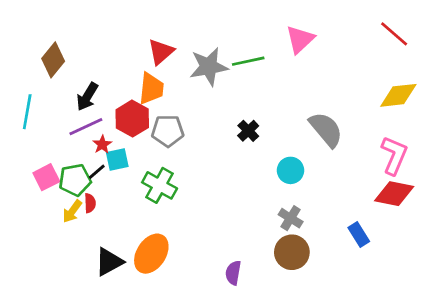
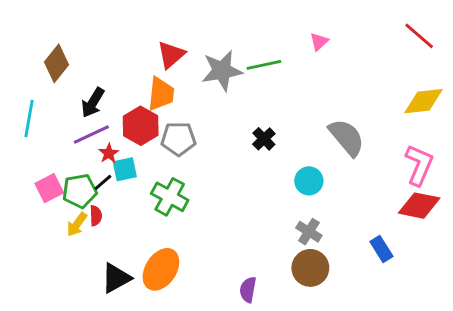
pink triangle: (300, 39) -> (319, 42), size x0.6

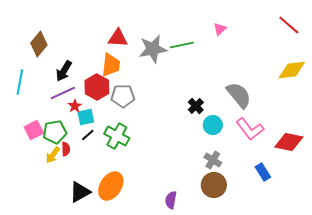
red triangle: (171, 55) -> (118, 38), turned 45
black cross: (264, 139) -> (196, 106), moved
pink L-shape: (419, 165) -> (250, 129), moved, turned 120
black line: (103, 182) -> (88, 135), moved

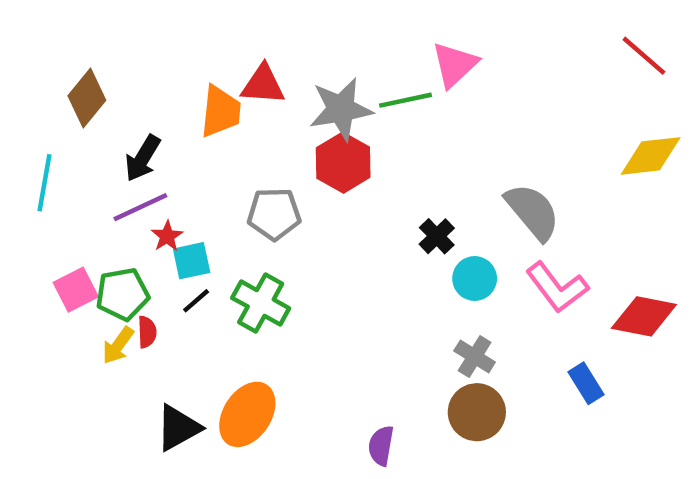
pink triangle: (220, 29) -> (455, 65), moved, size x1.6
orange trapezoid: (111, 65) -> (221, 111), moved
red hexagon: (97, 87) -> (343, 163), moved

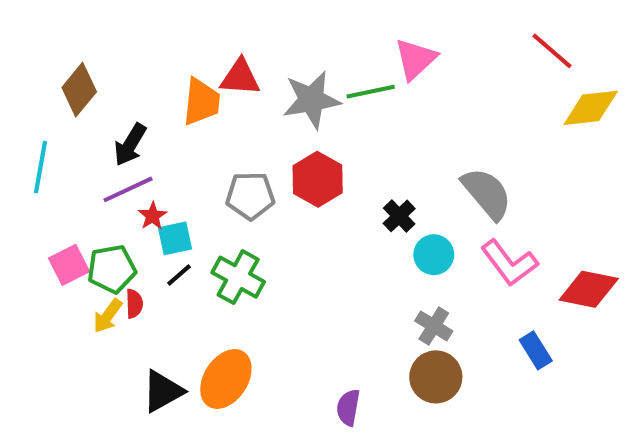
red line: (644, 56) -> (552, 51), moved
yellow diamond: (651, 156) -> (591, 108), moved
red hexagon: (343, 163) -> (318, 179), moved

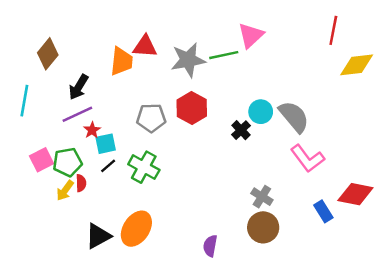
red line: (552, 51) -> (333, 30), turned 60
cyan circle: (434, 255) -> (261, 112), moved
red diamond: (589, 289) -> (355, 194), moved

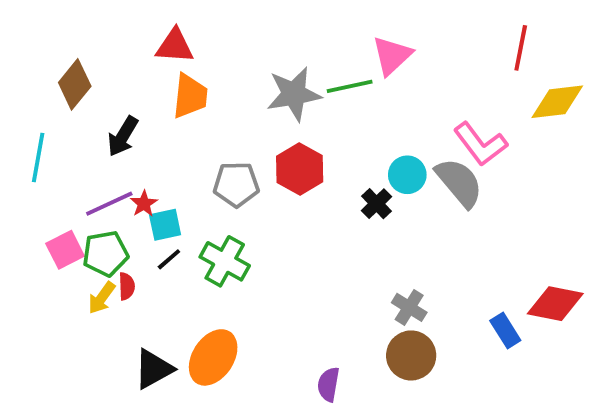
red triangle: (145, 46) -> (175, 46), moved
purple line: (77, 114) -> (109, 204), moved
pink L-shape: (307, 158) -> (480, 144), moved

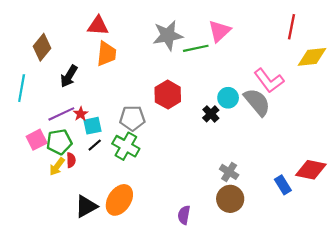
gray star: (294, 94) -> (168, 35), moved
gray pentagon: (236, 184) -> (132, 118), moved

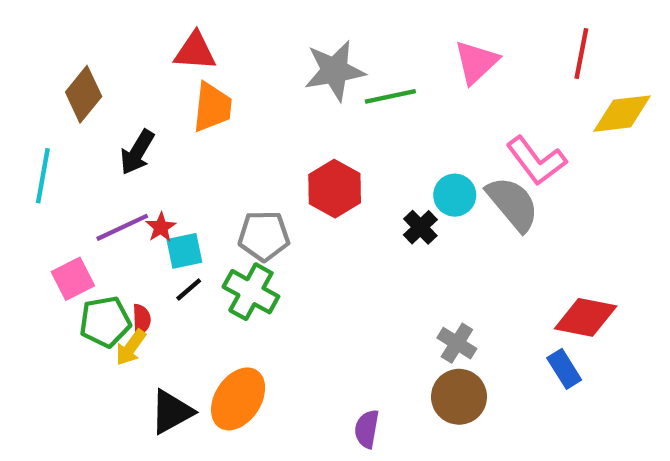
pink triangle: (219, 31) -> (476, 62), moved
green pentagon: (59, 142) -> (105, 322), moved
yellow arrow: (57, 167) -> (131, 347), moved
red diamond: (311, 170) -> (586, 317), moved

